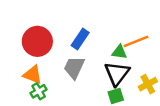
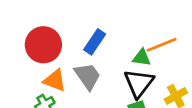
gray trapezoid: (74, 67) -> (88, 76), turned 120
orange triangle: (33, 75) -> (55, 80), moved

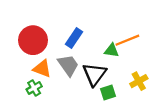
black triangle: (139, 83) -> (94, 74), moved

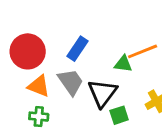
green cross: (34, 88) -> (39, 117), moved, turned 35

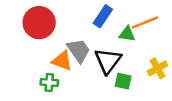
blue rectangle: (77, 49) -> (103, 16), moved
orange triangle: (39, 86) -> (62, 61), moved
green square: (119, 115) -> (123, 81), turned 30

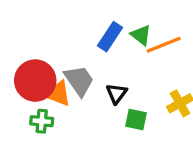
red circle: (39, 23) -> (35, 81), moved
green triangle: (127, 34) -> (141, 35), moved, turned 30
black triangle: (108, 61) -> (116, 94), size x0.6

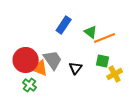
blue rectangle: (110, 37) -> (64, 25), moved
green square: (136, 120) -> (103, 61), moved
green cross: (42, 121) -> (30, 85), turned 32

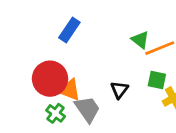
blue rectangle: (64, 25) -> (69, 30), moved
gray trapezoid: (53, 60) -> (87, 109), moved

